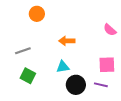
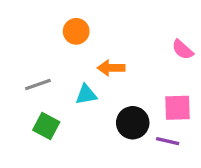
orange circle: (37, 14) -> (76, 31), moved
cyan triangle: (63, 67) -> (86, 94), moved
black circle: (76, 85) -> (133, 123), moved

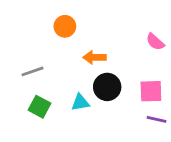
cyan triangle: (86, 94) -> (80, 102), moved
black circle: (133, 123) -> (107, 87), moved
purple line: (168, 141) -> (157, 119), moved

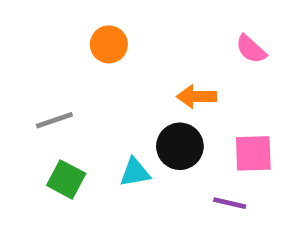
pink semicircle: (155, 42) -> (251, 49), moved
orange arrow: (94, 57) -> (196, 97), moved
purple line: (157, 119) -> (230, 203), moved

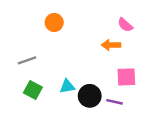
orange arrow: (196, 97) -> (111, 45), moved
black circle: (180, 146) -> (90, 96), moved

